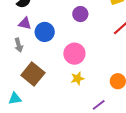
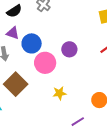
purple circle: (80, 14) -> (69, 49), moved
pink circle: (74, 54) -> (45, 63), moved

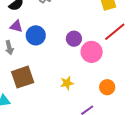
pink circle: (45, 63) -> (92, 52), moved
brown square: (16, 84) -> (23, 77), turned 30

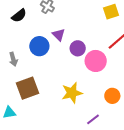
purple triangle: (16, 26) -> (59, 35), moved, turned 32
yellow star: (67, 83) -> (72, 93), size x1.5

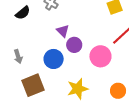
blue circle: (39, 46) -> (54, 59), moved
purple circle: (78, 48) -> (74, 45), moved

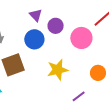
purple triangle: (63, 31) -> (36, 15), moved

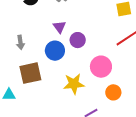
pink circle: (81, 38) -> (101, 67), moved

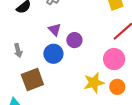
pink circle: (101, 67) -> (114, 59), moved
yellow star: (74, 84) -> (94, 83), moved

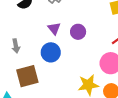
purple circle: (74, 40) -> (78, 32), moved

